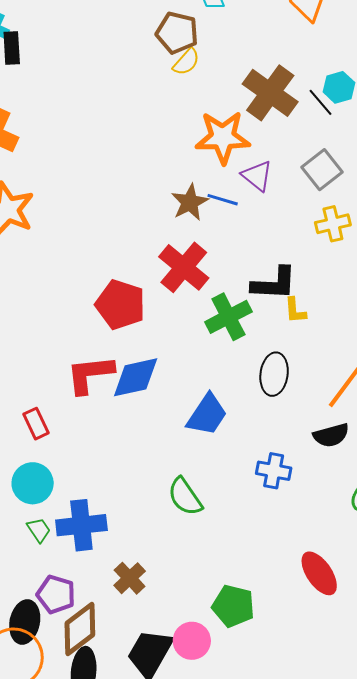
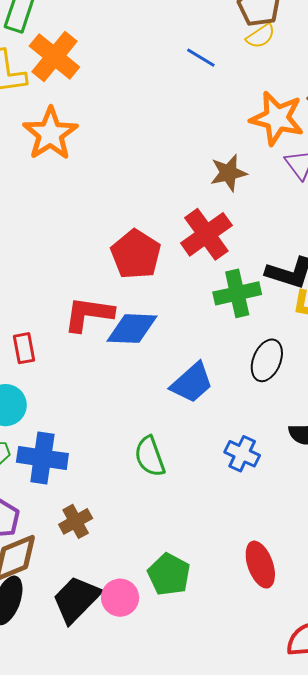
blue line: (223, 200) -> (201, 58), moved

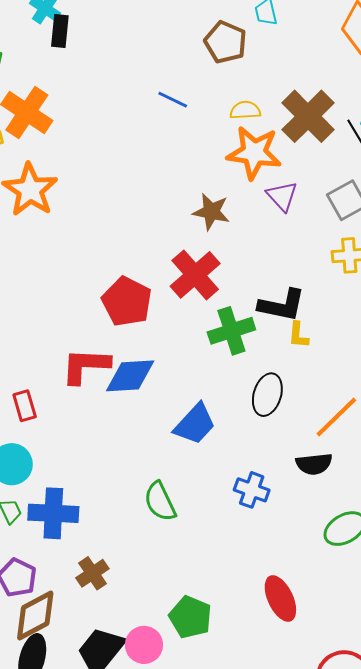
yellow semicircle: (261, 36) -> (245, 110), moved, turned -144
brown star: (228, 173) -> (211, 212), turned 30

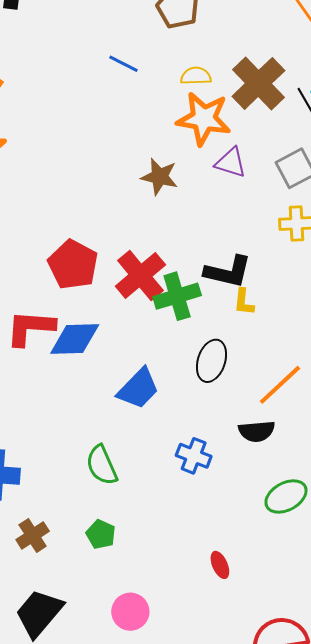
purple triangle: (282, 196) -> (231, 163), turned -32
red cross: (195, 275) -> (140, 276), moved
red ellipse: (280, 598) -> (220, 565), size x0.6
green pentagon: (190, 617) -> (101, 534), moved, size x0.7
pink circle: (144, 645) -> (130, 612), moved

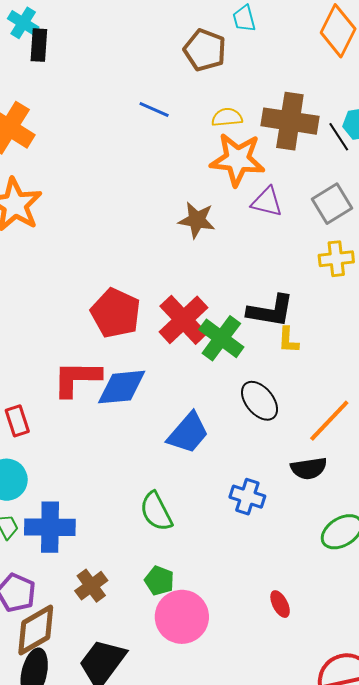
brown cross: (258, 83) -> (290, 121), turned -34
green cross: (177, 296) -> (221, 338), turned -33
black ellipse: (211, 361) -> (260, 401), turned -54
pink circle: (130, 612) -> (182, 617), moved, size x1.4

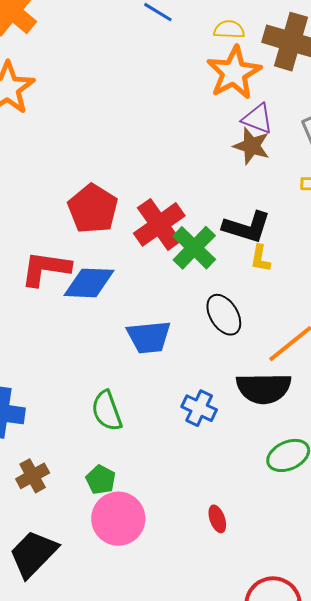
orange star: (237, 159) -> (234, 73), turned 30
brown star: (197, 220) -> (251, 146), moved
blue trapezoid: (188, 433) -> (149, 337), turned 36
black semicircle: (309, 468) -> (264, 388), size x1.5

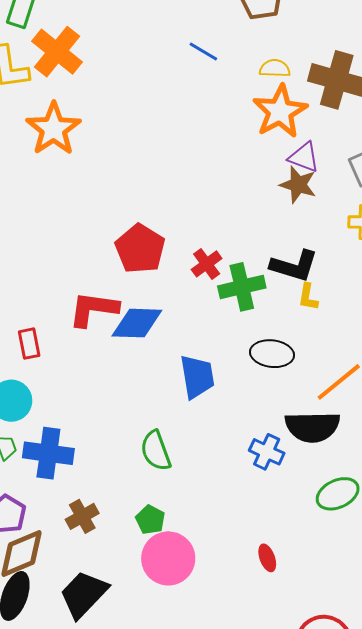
red cross: (159, 224) -> (207, 264), size x0.6
green cross: (194, 248) -> (242, 287), turned 33
black ellipse: (224, 315) -> (272, 354), turned -51
blue trapezoid: (149, 337) -> (197, 377), turned -93
blue cross: (199, 408) -> (267, 452), moved

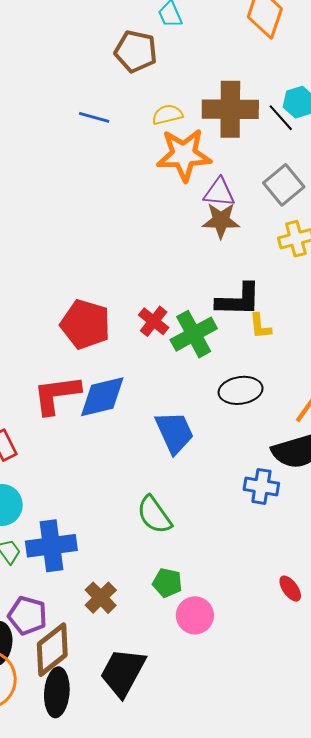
orange star: (280, 111) -> (184, 155), turned -30
pink circle: (168, 558) -> (195, 615), size x0.7

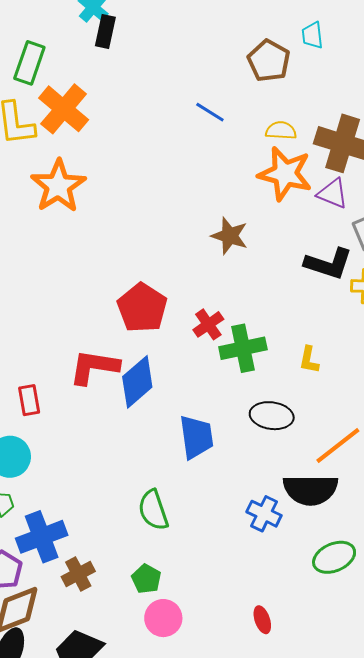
purple triangle: (219, 192) -> (333, 193), moved
brown star: (221, 220) -> (230, 236), moved
black L-shape: (239, 300) -> (328, 264), moved
blue diamond: (102, 397) -> (137, 382), turned -44
blue cross: (51, 546) -> (42, 537), moved, turned -30

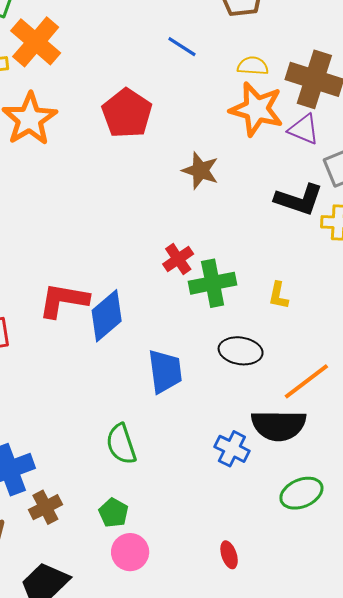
red pentagon: (142, 308) -> (127, 113), moved

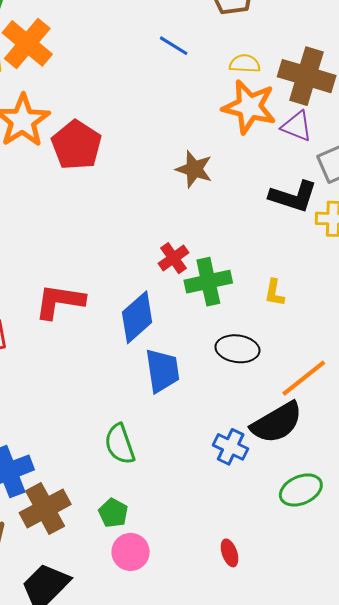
red pentagon: (127, 113) -> (76, 145), moved
blue diamond: (107, 316) -> (137, 317), moved
black semicircle: (279, 425) -> (277, 423), turned -30
brown cross: (45, 507) -> (45, 509), size x1.5

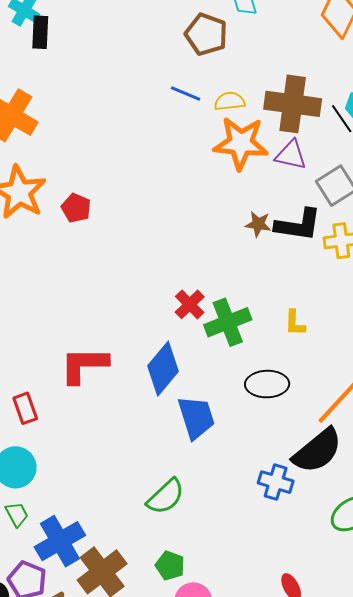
blue line: (174, 46) -> (186, 93), moved
red pentagon: (76, 145) -> (76, 208), size x0.6
brown star: (194, 169) -> (258, 224), moved, size x0.7
green semicircle: (120, 444) -> (166, 497), turned -105

